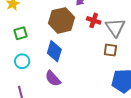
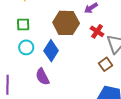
brown square: (110, 50) -> (106, 64), turned 32
cyan circle: (22, 61) -> (26, 47), moved

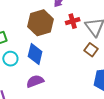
red cross: (97, 31) -> (73, 21), turned -32
purple semicircle: (42, 77) -> (35, 81), turned 114

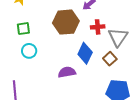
blue diamond: (35, 54) -> (85, 53), moved
purple semicircle: (35, 81) -> (67, 72), moved

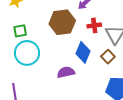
cyan circle: (29, 51) -> (27, 53), size x1.6

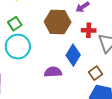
green square: (20, 31) -> (15, 24), turned -32
brown square: (108, 57) -> (95, 73), moved

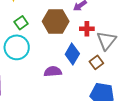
green square: (15, 24) -> (21, 23), moved
brown square: (95, 73) -> (96, 62), moved

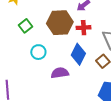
red cross: (87, 29) -> (84, 28), moved
cyan circle: (17, 47) -> (38, 52), moved, size x0.6

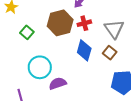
cyan circle: (38, 52) -> (40, 67), moved, size x1.5
purple semicircle: (60, 73) -> (58, 83), moved

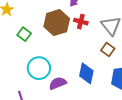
red cross: (84, 23) -> (81, 22), turned 32
blue diamond: (84, 50) -> (86, 73), moved

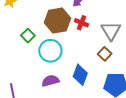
green square: (24, 34) -> (28, 36), moved
cyan circle: (39, 68) -> (50, 51), moved

